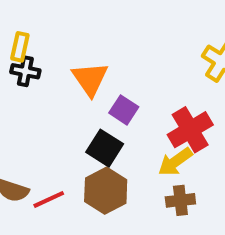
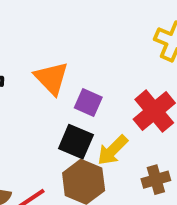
yellow arrow: (175, 162) -> (113, 150), moved

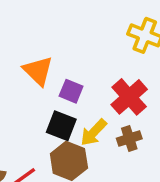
brown cross: (156, 180) -> (129, 139), moved

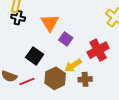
black square: (61, 126) -> (35, 56), moved
brown cross: (129, 139) -> (85, 79), moved

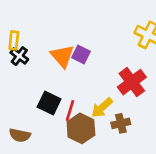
black cross: (18, 18) -> (19, 56), turned 32
purple square: (66, 39) -> (81, 54), moved
red line: (27, 81) -> (70, 111), moved, turned -42

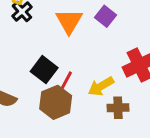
purple square: (81, 54) -> (106, 16), moved
brown hexagon: (81, 128) -> (56, 102), moved

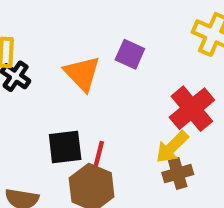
black square: (44, 70) -> (65, 147), turned -30
yellow arrow: (101, 86) -> (172, 147), moved

